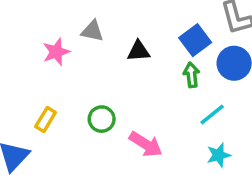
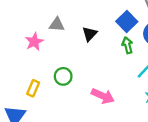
black triangle: (139, 51) -> (90, 34), turned -35
green circle: (102, 119) -> (63, 76), moved

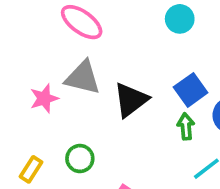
gray triangle: (57, 25) -> (83, 78), size x1.5
black triangle: (90, 34) -> (131, 100), size x1.5

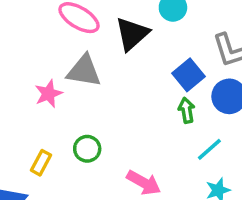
black triangle: (131, 100) -> (132, 34), moved

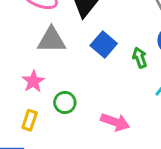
blue square: (189, 75) -> (104, 45), moved
pink star: (48, 94) -> (33, 81), moved

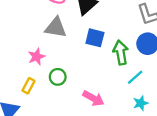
blue square: (104, 45) -> (95, 38), turned -36
green arrow: (140, 58) -> (121, 53), size x1.5

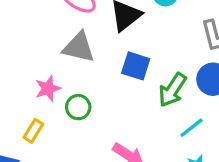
green arrow: (121, 53) -> (172, 90), turned -140
green circle: (58, 77) -> (78, 107), moved

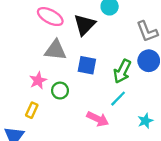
blue square: (136, 66) -> (87, 65), moved
cyan line: (192, 128) -> (118, 99), moved

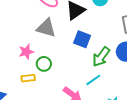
blue square: (87, 65) -> (82, 39), moved
yellow rectangle: (32, 110) -> (28, 78), moved, turned 48

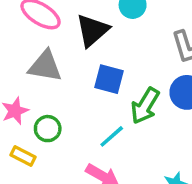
yellow rectangle: (28, 78) -> (23, 156), turned 40
cyan line: (93, 80) -> (112, 136), moved

